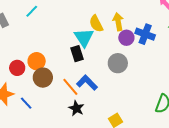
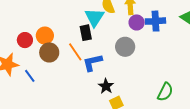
blue cross: (145, 34) -> (156, 21), turned -30
blue L-shape: (87, 83) -> (92, 63), turned -65
orange line: (70, 87) -> (75, 52), moved
black star: (76, 108) -> (106, 86), moved

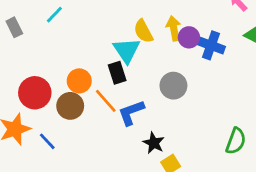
blue cross: (156, 21) -> (211, 45), turned 30
purple circle: (137, 22) -> (189, 37), moved
orange circle: (45, 36) -> (79, 81), moved
red circle: (25, 40) -> (35, 93), size x1.5

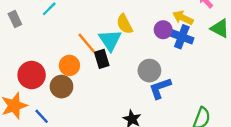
yellow arrow: (174, 28) -> (183, 18), moved, turned -54
orange line: (106, 101) -> (87, 43), moved
blue L-shape: (131, 113) -> (160, 88), moved

